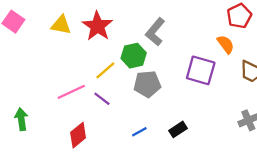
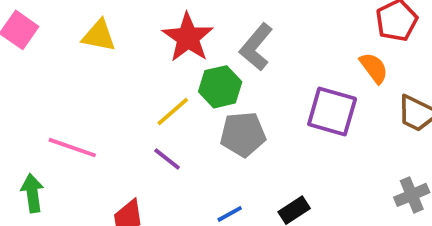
red star: (97, 26) -> (188, 38), moved
pink line: (71, 92) -> (72, 148), moved, turned 44

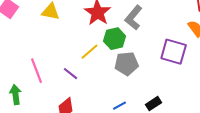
pink line: (72, 148) -> (37, 71), turned 50
purple line: (167, 159) -> (71, 74), moved

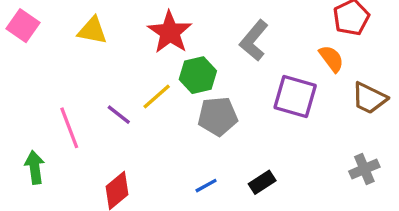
gray L-shape: (134, 18) -> (254, 40), moved
purple line: (71, 74) -> (119, 115), moved

